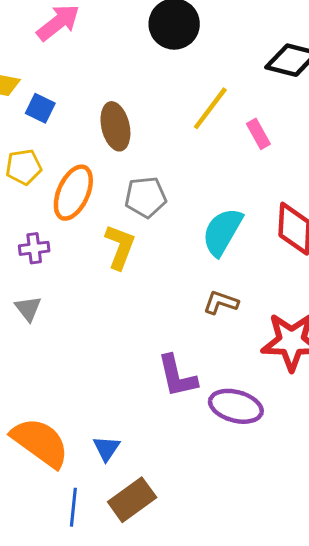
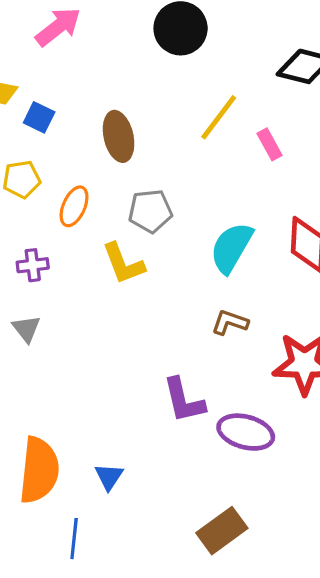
orange ellipse: (73, 193) -> (74, 206), size x0.7
yellow L-shape: (120, 247) -> (123, 264), turned 138
orange semicircle: (40, 442) -> (39, 470), turned 60
brown rectangle: (132, 500) -> (222, 531), moved

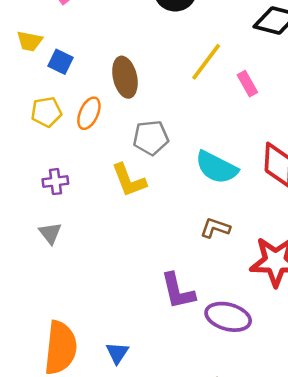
orange ellipse: (74, 206) -> (89, 113), moved
cyan semicircle: (231, 248) -> (216, 167), turned -93

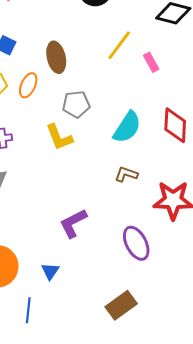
cyan semicircle: (216, 167) -> (127, 127), turned -84
purple L-shape: (178, 291) -> (73, 223), moved, turned 76
purple ellipse: (228, 317) -> (136, 243), turned 48

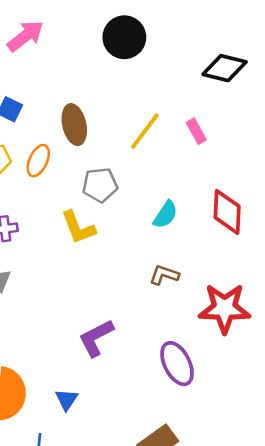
yellow line: (119, 45) -> (145, 131), moved
cyan semicircle: (127, 127) -> (165, 215), size x0.7

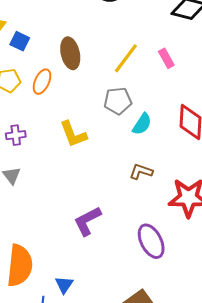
gray pentagon: (100, 185) -> (118, 101), moved
blue triangle: (67, 400) -> (64, 285), moved

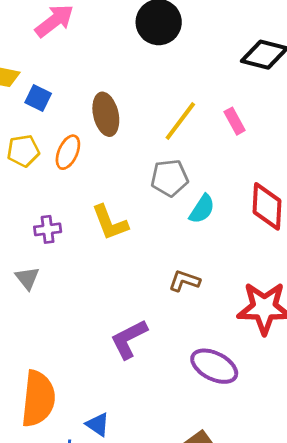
purple cross: (16, 135) -> (48, 229), moved
brown L-shape: (141, 172) -> (184, 281), moved
purple ellipse: (151, 241) -> (214, 366), turned -36
blue triangle: (64, 285) -> (98, 424), turned -30

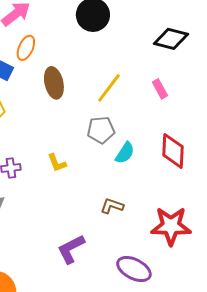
pink rectangle: (235, 121) -> (160, 89), moved
orange ellipse: (68, 152) -> (26, 48), moved
yellow L-shape: (110, 223) -> (57, 163), size x0.7

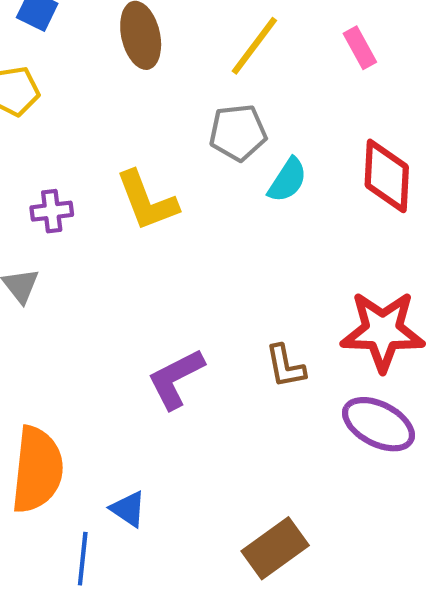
yellow L-shape: (57, 163) -> (147, 201), size x1.6
brown L-shape: (112, 206) -> (285, 366), moved, turned -120
purple ellipse: (134, 269) -> (378, 424), moved

